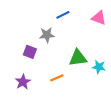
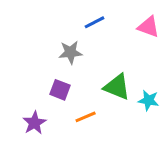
purple square: (30, 52) -> (60, 90), moved
green triangle: (78, 58) -> (117, 87), turned 30

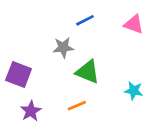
green triangle: (117, 87) -> (88, 72), moved
purple square: (60, 90) -> (19, 74), moved, size x1.4

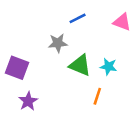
cyan star: (134, 91) -> (108, 67), moved
orange line: (77, 106) -> (97, 96), moved, turned -49

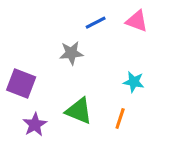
pink triangle: (122, 22) -> (137, 21), moved
green triangle: (80, 65) -> (79, 111), moved

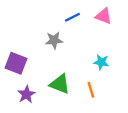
orange line: (120, 118) -> (91, 90), turned -35

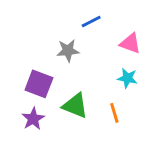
pink triangle: (104, 16) -> (130, 43), moved
purple square: (16, 63) -> (39, 84), moved

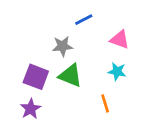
green triangle: (75, 106) -> (70, 76), moved

